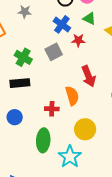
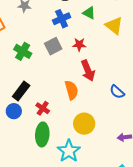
blue cross: (62, 24) -> (62, 19), turned 30
red star: (78, 40) -> (79, 45), moved
black rectangle: (20, 83) -> (21, 91), moved, turned -48
red cross: (52, 109) -> (43, 108), moved, turned 32

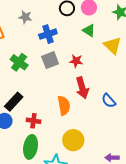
blue cross: (62, 19) -> (48, 34), moved
blue semicircle: (117, 92) -> (109, 101), moved
red cross: (43, 108) -> (33, 121), turned -32

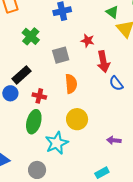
green triangle: (89, 30) -> (112, 12), moved
gray square: (50, 60) -> (61, 55), moved
red arrow: (82, 88) -> (103, 62), moved

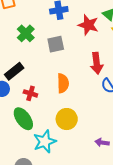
red star: (88, 41) -> (88, 25), moved, size x1.5
gray square: (61, 55) -> (56, 44), moved
green ellipse: (34, 122) -> (23, 119), turned -55

